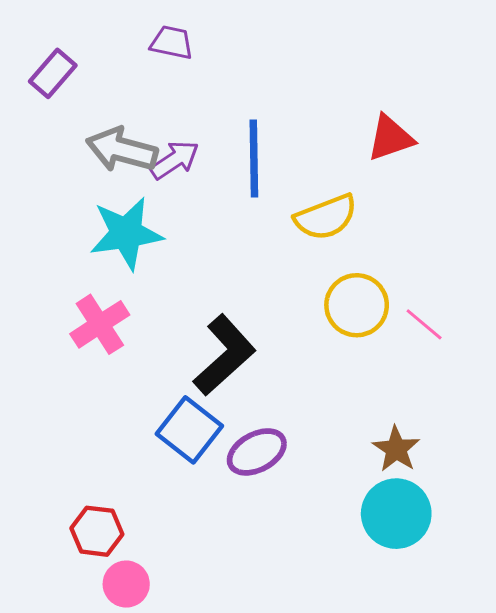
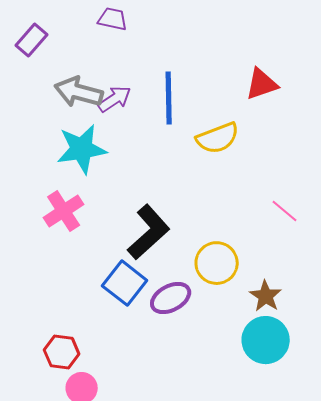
yellow circle: (357, 305) -> (217, 263), moved

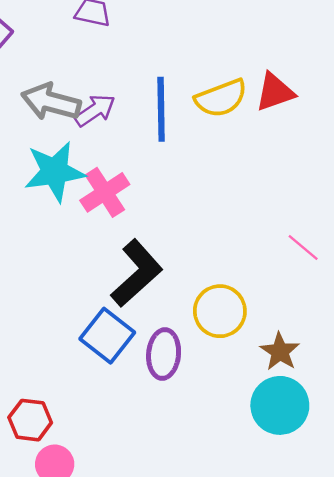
yellow semicircle: (218, 138) -> (221, 98), moved
pink cross: (64, 211) -> (105, 192), moved
purple ellipse: (171, 298) -> (164, 354), turned -57

